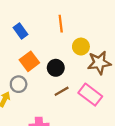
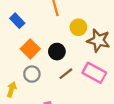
brown star: (99, 63) -> (99, 40), turned 30
gray circle: (19, 84) -> (32, 74), moved

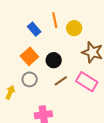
blue rectangle: (17, 21) -> (34, 29), moved
yellow circle: (78, 27) -> (74, 28), moved

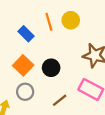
yellow circle: (74, 28) -> (71, 20), moved
brown line: (61, 81) -> (60, 100), moved

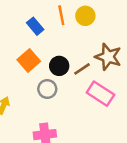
gray circle: (25, 92) -> (47, 89), moved
brown line: (60, 100) -> (82, 69), moved

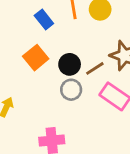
gray circle: (47, 89) -> (71, 90), moved

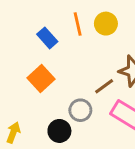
black circle: (70, 64) -> (59, 131), moved

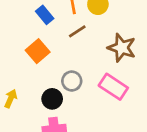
brown line: (104, 86) -> (77, 31), moved

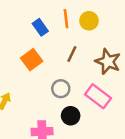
brown line: (77, 31) -> (72, 54), moved, turned -35
black circle: (52, 99) -> (71, 116), moved

